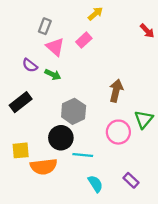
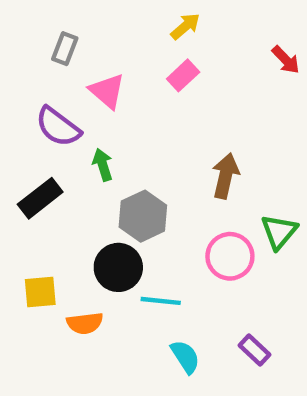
gray rectangle: (45, 26) -> (65, 49), moved
pink rectangle: (84, 40) -> (183, 75), moved
purple semicircle: (30, 65) -> (58, 127), size x1.5
green arrow: (53, 75) -> (103, 165), moved, turned -133
orange semicircle: (44, 167) -> (85, 323), size x0.7

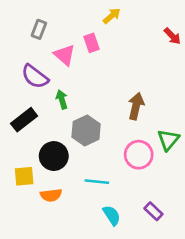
pink rectangle: (183, 75) -> (91, 43), moved, turned -66
black circle: (118, 267) -> (54, 156), moved

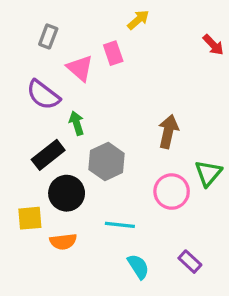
black rectangle: (24, 120) -> (48, 155), moved

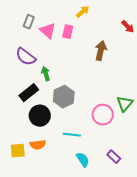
pink rectangle: (113, 53) -> (68, 32), turned 32
pink triangle: (80, 68) -> (48, 31), moved
brown arrow: (168, 131) -> (101, 51), moved
yellow square: (30, 218) -> (18, 151), moved

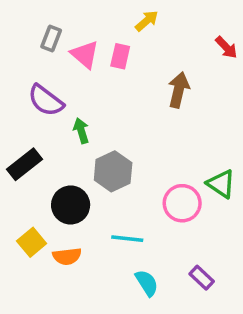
black rectangle: (29, 93) -> (25, 164), moved
green triangle: (125, 104) -> (221, 184), turned -36
yellow square: (18, 151) -> (32, 242), moved, turned -35

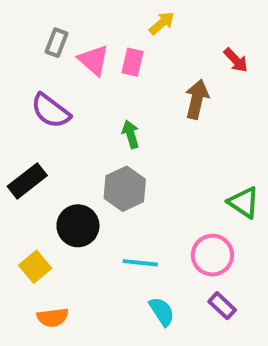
red arrow: (226, 47) -> (236, 60), moved
green arrow: (81, 131) -> (131, 134), moved
pink circle: (182, 203) -> (212, 255), moved
orange semicircle: (67, 256) -> (53, 317), moved

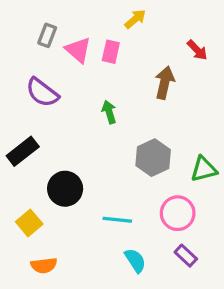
gray hexagon: (125, 189) -> (153, 158), moved
green triangle: (244, 202) -> (204, 169), turned -48

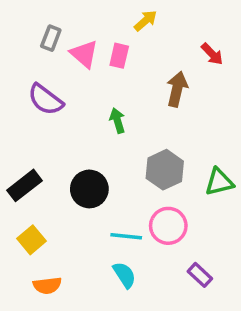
black rectangle: (23, 151) -> (24, 185), moved
black circle: (65, 189) -> (89, 189), moved
pink circle: (178, 213) -> (168, 226), moved
cyan semicircle: (135, 260) -> (124, 275), moved

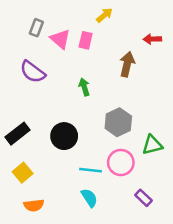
red arrow: (212, 54) -> (152, 39), turned 132
green triangle: (219, 182) -> (152, 145), moved

